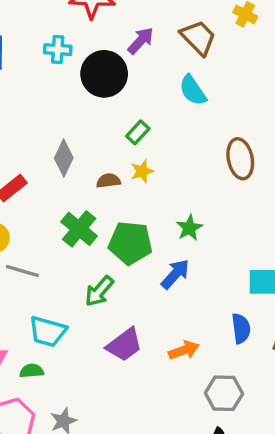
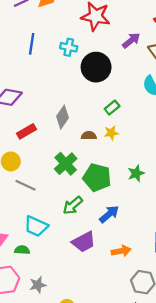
purple arrow: (141, 41) -> (131, 40), moved
blue arrow: (175, 274) -> (109, 214), moved

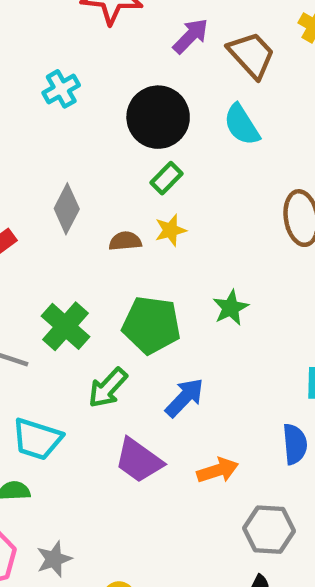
cyan cross: (69, 47) -> (61, 89), moved, turned -35
black circle: (96, 67) -> (158, 117), moved
green cross: (66, 164) -> (65, 326), moved
purple trapezoid: (84, 242) -> (139, 460), turned 70

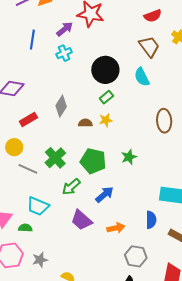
purple arrow: (191, 36) -> (65, 29), moved

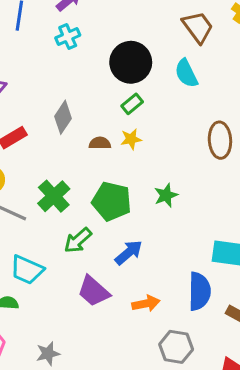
blue semicircle: (151, 220) -> (199, 291), size x1.4
gray star: (40, 260) -> (48, 354), moved

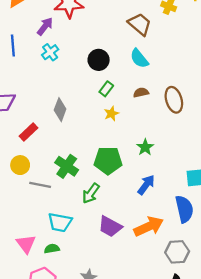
black circle: (131, 62) -> (99, 60), size x0.7
brown semicircle: (100, 143) -> (141, 93), moved
blue arrow: (129, 252) -> (146, 185), moved
orange arrow: (146, 303) -> (149, 226), size x1.5

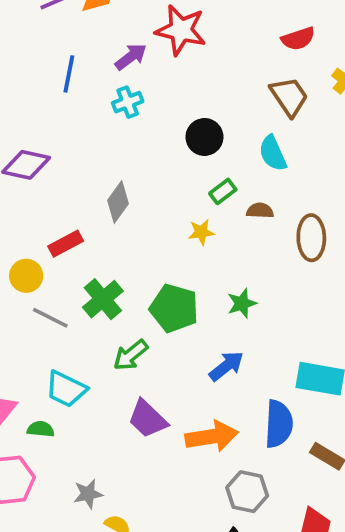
green rectangle: (106, 89) -> (223, 191), moved
red rectangle: (28, 132) -> (66, 244), moved

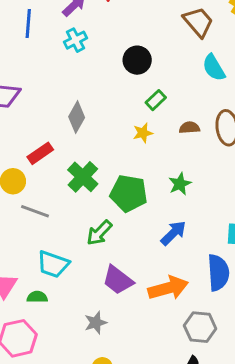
cyan semicircle: (273, 153) -> (214, 68), moved
brown semicircle: (260, 211) -> (189, 128), moved
green cross: (103, 299) -> (83, 177), moved
gray star: (88, 494) -> (96, 323), moved

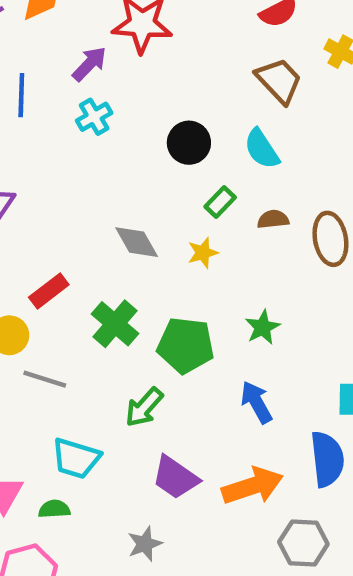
cyan semicircle: (214, 68) -> (262, 149), moved
gray diamond: (77, 117) -> (137, 242), moved, turned -56
brown semicircle: (189, 128) -> (273, 219), moved
blue arrow: (173, 233) -> (256, 402), turned -72

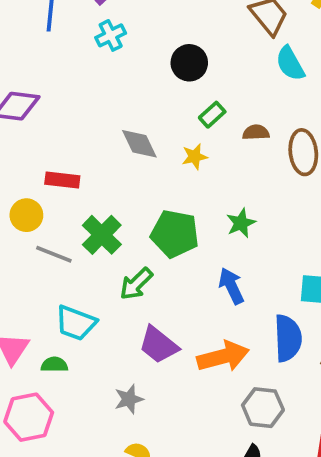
cyan semicircle: (262, 149) -> (290, 64), moved
red rectangle: (49, 291) -> (62, 180), turned 40
green cross: (115, 324) -> (102, 235), moved

